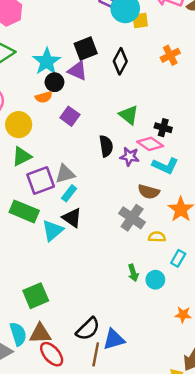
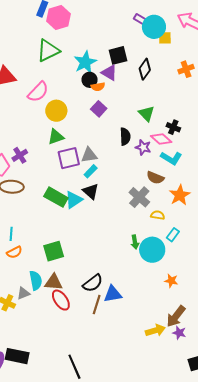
orange semicircle: (44, 97) -> (98, 87), moved
green rectangle: (24, 211) -> (56, 197), moved
cyan circle: (155, 280) -> (152, 250), size x1.6

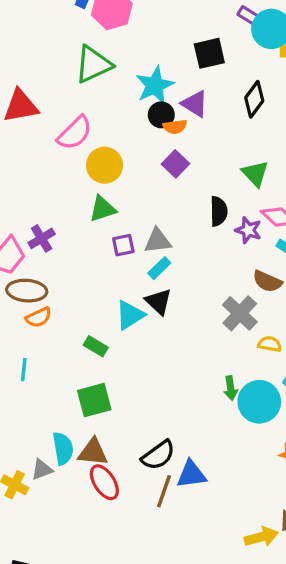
black square: (118, 55) -> (209, 53), moved
purple square: (69, 158) -> (123, 245), size x0.6
green rectangle: (56, 197) -> (96, 346), moved, size x0.6
orange semicircle: (14, 252) -> (39, 317), moved

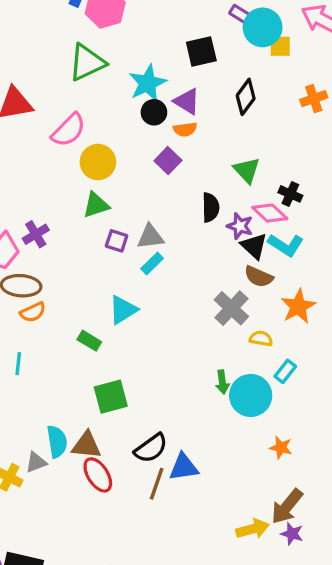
orange semicircle: (175, 127) -> (185, 129), moved
purple square: (123, 245) -> (117, 241), turned 30
black triangle: (159, 302) -> (254, 246), moved
green square: (94, 400) -> (111, 397), moved

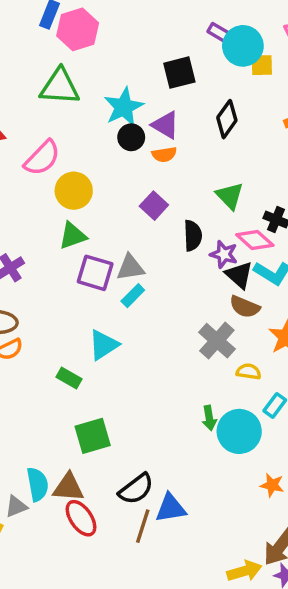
green triangle: (87, 62) -> (60, 87), turned 30
purple square: (168, 161) -> (154, 206), moved
purple square: (117, 241) -> (95, 273), size x1.5

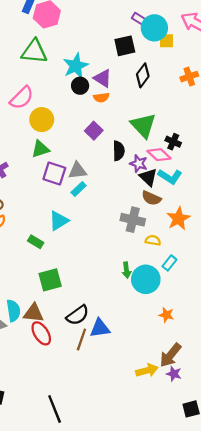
black square: (179, 73) -> (125, 46), moved
green triangle: (230, 196) -> (143, 125), size x1.4
gray cross: (217, 341) -> (133, 220), turned -30

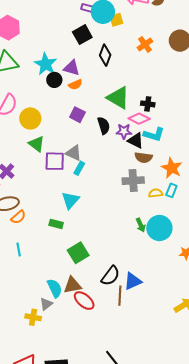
green triangle: (40, 149) -> (37, 144), turned -48
gray triangle: (77, 171) -> (74, 153), turned 48
cyan rectangle: (169, 263) -> (171, 190), moved

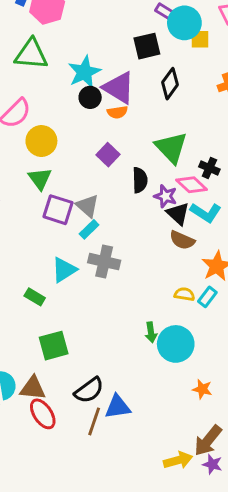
purple triangle: (72, 68) -> (119, 88), size x1.4
gray cross: (133, 181) -> (104, 262), moved

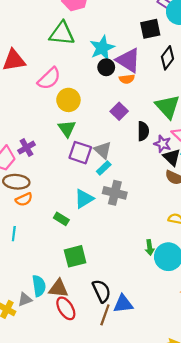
black semicircle: (89, 390) -> (102, 291), turned -80

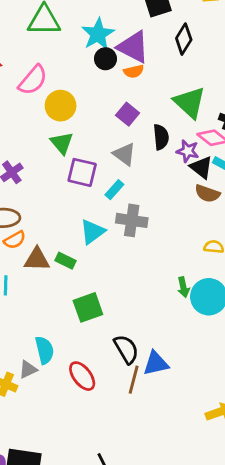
gray triangle: (103, 150) -> (124, 154), moved
brown triangle: (59, 289) -> (37, 259), moved

